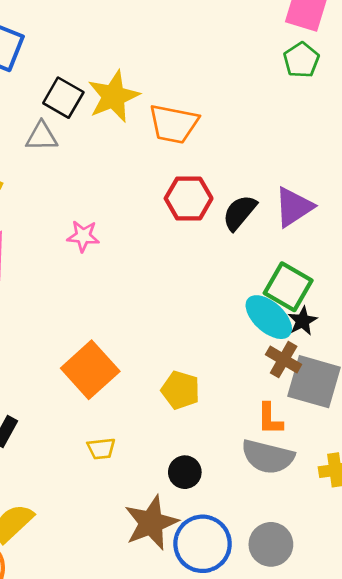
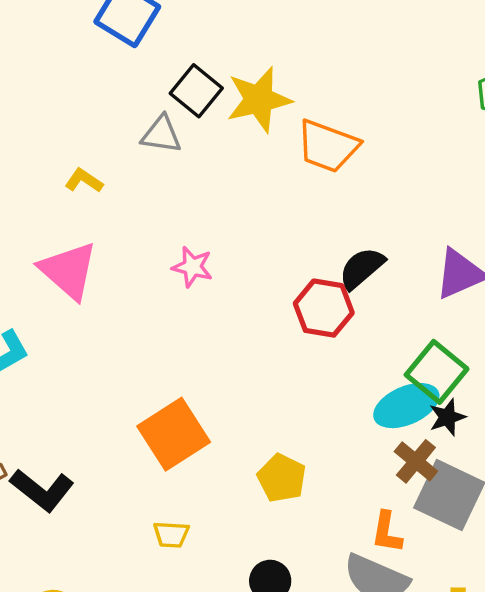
red hexagon: (189, 198) -> (324, 308), moved
black semicircle: (240, 213) -> (362, 268), moved
cyan ellipse: (269, 317) -> (406, 406), turned -75

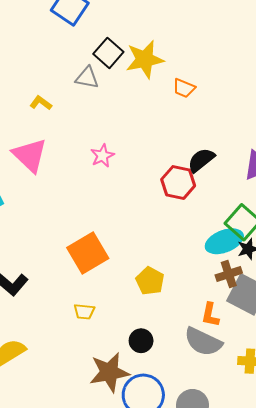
orange trapezoid: (328, 146) -> (184, 88), size x0.6
pink star: (192, 267) -> (102, 156), turned 30
brown cross: (416, 461) -> (229, 274), turned 30

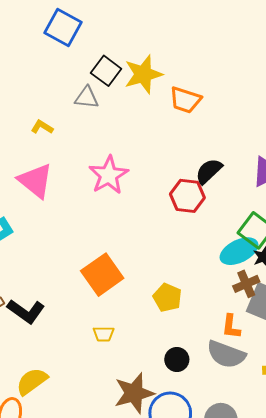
orange trapezoid: (184, 88) -> (185, 100), size x1.4
pink star: (102, 156) -> (109, 175), size x1.6
black circle: (141, 341) -> (177, 360), moved

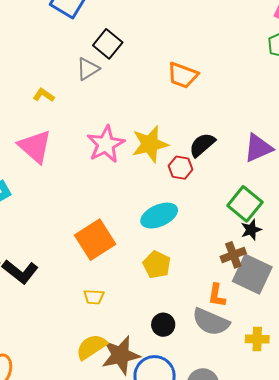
yellow star: (143, 74) -> (150, 144), moved
gray triangle: (87, 98) -> (88, 69), turned -40
red hexagon: (187, 196) -> (181, 168), size x0.7
cyan ellipse: (239, 251) -> (159, 216), moved
yellow semicircle: (32, 381) -> (91, 347), moved

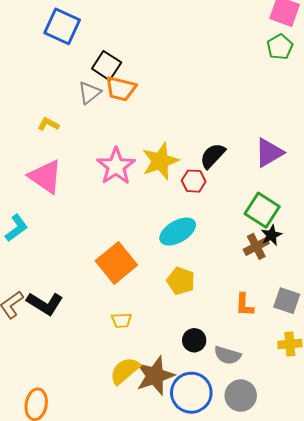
orange trapezoid: (183, 75) -> (121, 89), moved
brown cross: (233, 255) -> (256, 246), moved
gray square: (252, 274) -> (287, 301), moved, size x0.7
gray semicircle: (211, 322) -> (227, 355), moved, size x0.7

